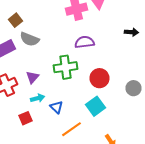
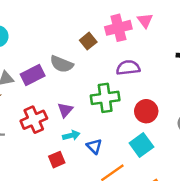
brown square: (16, 20) -> (88, 41), moved

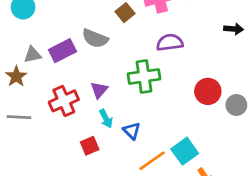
red circle: (146, 111) -> (208, 91), moved
cyan arrow: (71, 135) -> (106, 119), turned 77
cyan square: (141, 145) -> (185, 151), moved

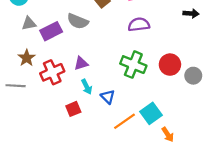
gray triangle: (33, 55) -> (29, 23), moved
brown star: (16, 76) -> (27, 58), moved
green cross: (144, 76) -> (133, 65), moved, turned 30
purple triangle: (99, 90) -> (81, 63), turned 32

